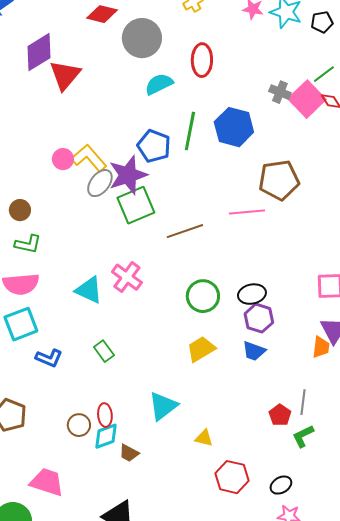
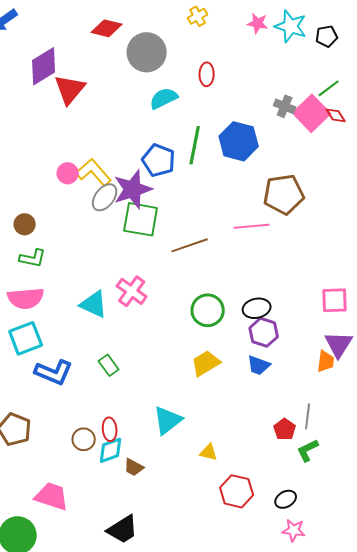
red ellipse: (202, 60) -> (207, 74), size x0.7
green square: (136, 205) -> (141, 219), turned 33
blue L-shape: (49, 358) -> (54, 372), size x1.4

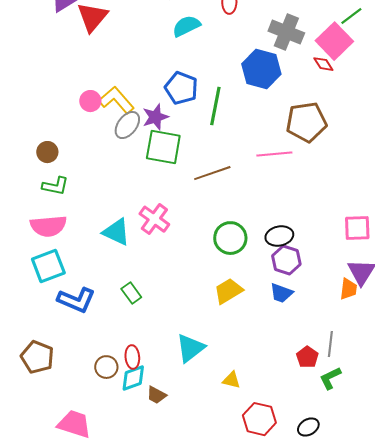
gray cross: (285, 106) -> (286, 32), moved, size x1.6
red diamond: (336, 115) -> (323, 64), moved
green line: (195, 145) -> (215, 106), moved
purple star: (133, 189) -> (155, 117), size x0.7

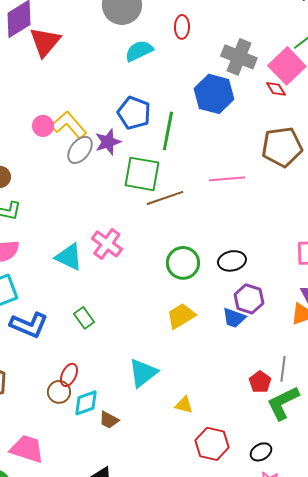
brown pentagon: (306, 122) -> (282, 147), moved
green square: (163, 147) -> (142, 174), moved
purple hexagon: (286, 260) -> (249, 299), moved
red ellipse: (132, 357) -> (69, 375), moved, turned 30
green L-shape: (330, 378) -> (283, 403), size x1.5

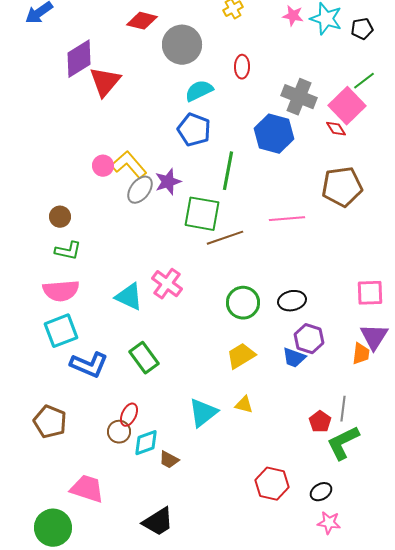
blue pentagon: (134, 113) -> (194, 130), moved
green rectangle: (84, 318) -> (144, 358), size x1.4
yellow triangle: (184, 405) -> (244, 405), moved

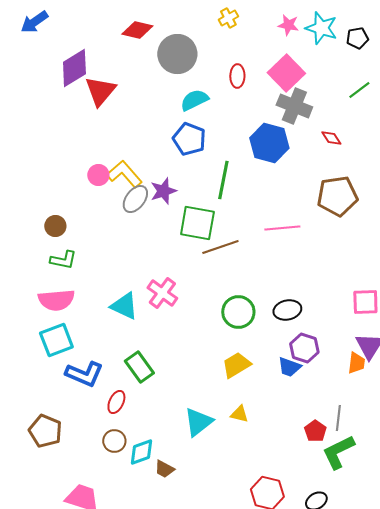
pink square: (347, 106) -> (286, 73), moved
red ellipse: (129, 415) -> (116, 402), moved

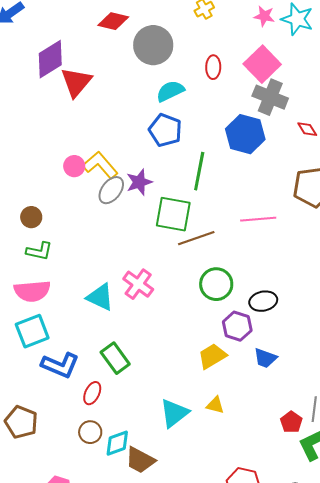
green circle: (238, 312) -> (216, 284), moved
purple hexagon: (304, 348) -> (237, 326), moved
brown trapezoid: (164, 469) -> (140, 460), size x1.5

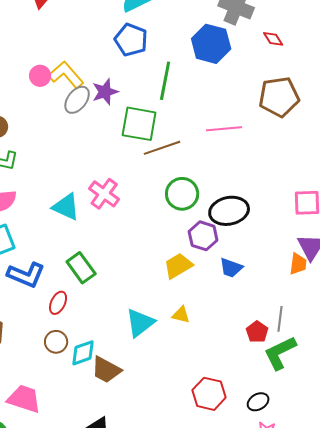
black ellipse: (263, 301) -> (229, 211), size x1.4

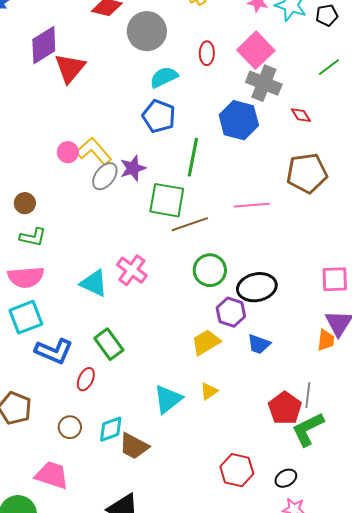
yellow triangle: (181, 315) -> (209, 391), turned -48
red pentagon: (257, 332) -> (285, 408), size x1.5
brown circle: (56, 342) -> (70, 427), moved

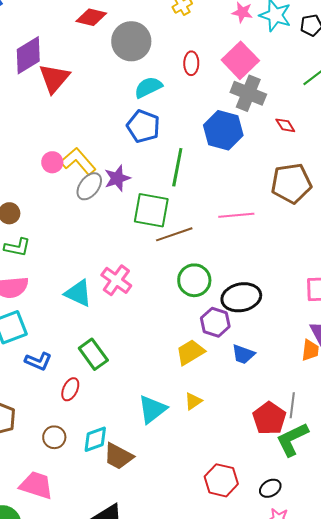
blue L-shape: (54, 351) -> (38, 361), size x0.7

